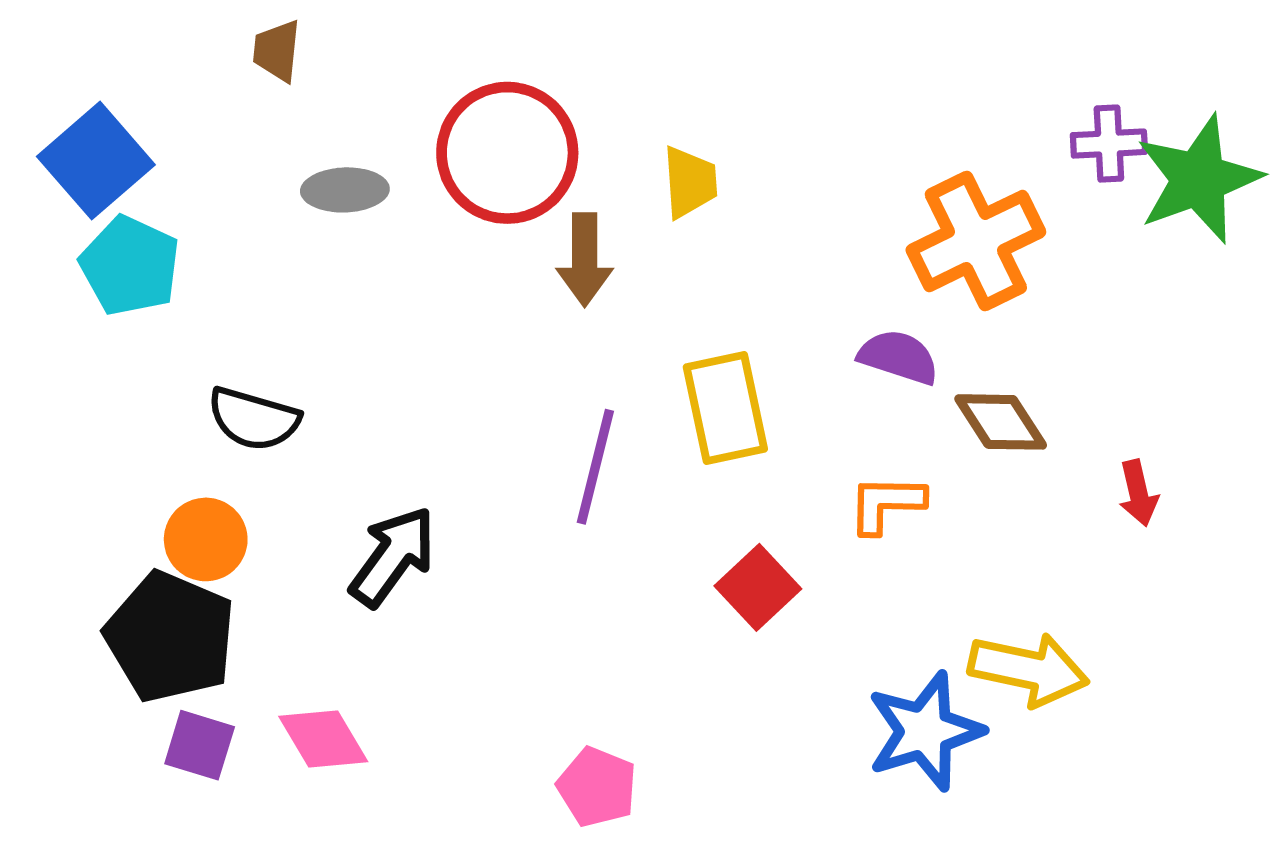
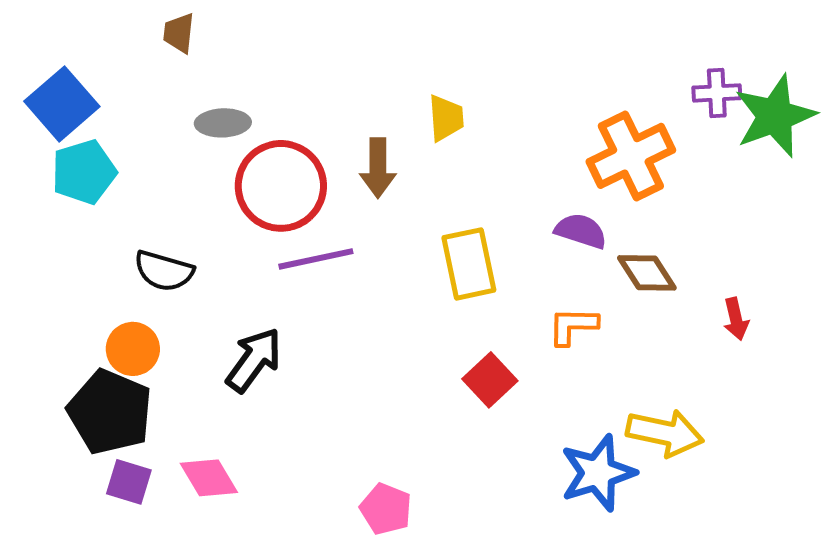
red circle: (507, 153) -> (281, 186), moved
cyan pentagon: (130, 266) -> (84, 172), turned 30
purple line: (595, 467) -> (316, 259), moved, turned 64

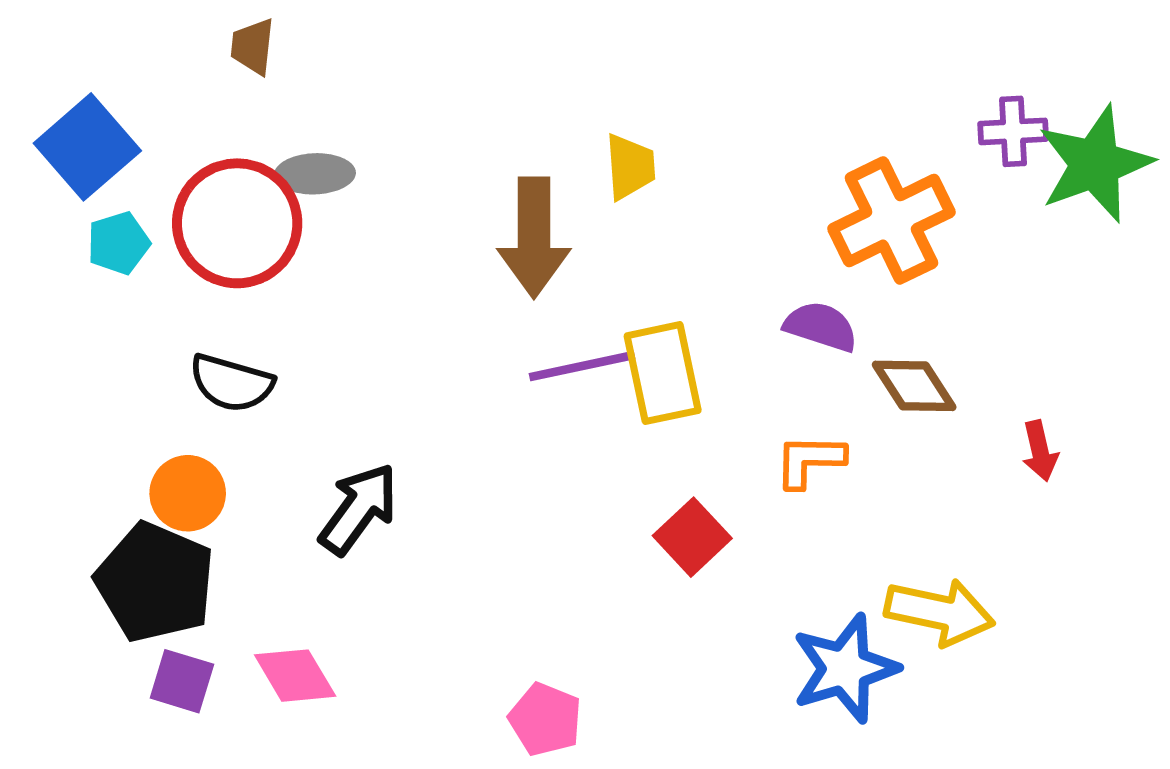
brown arrow: (378, 168) -> (534, 237), size x1.4
cyan pentagon: (84, 172) -> (118, 243), size x0.7
red circle: (281, 186) -> (237, 223), moved
purple line: (316, 259) -> (582, 366), moved

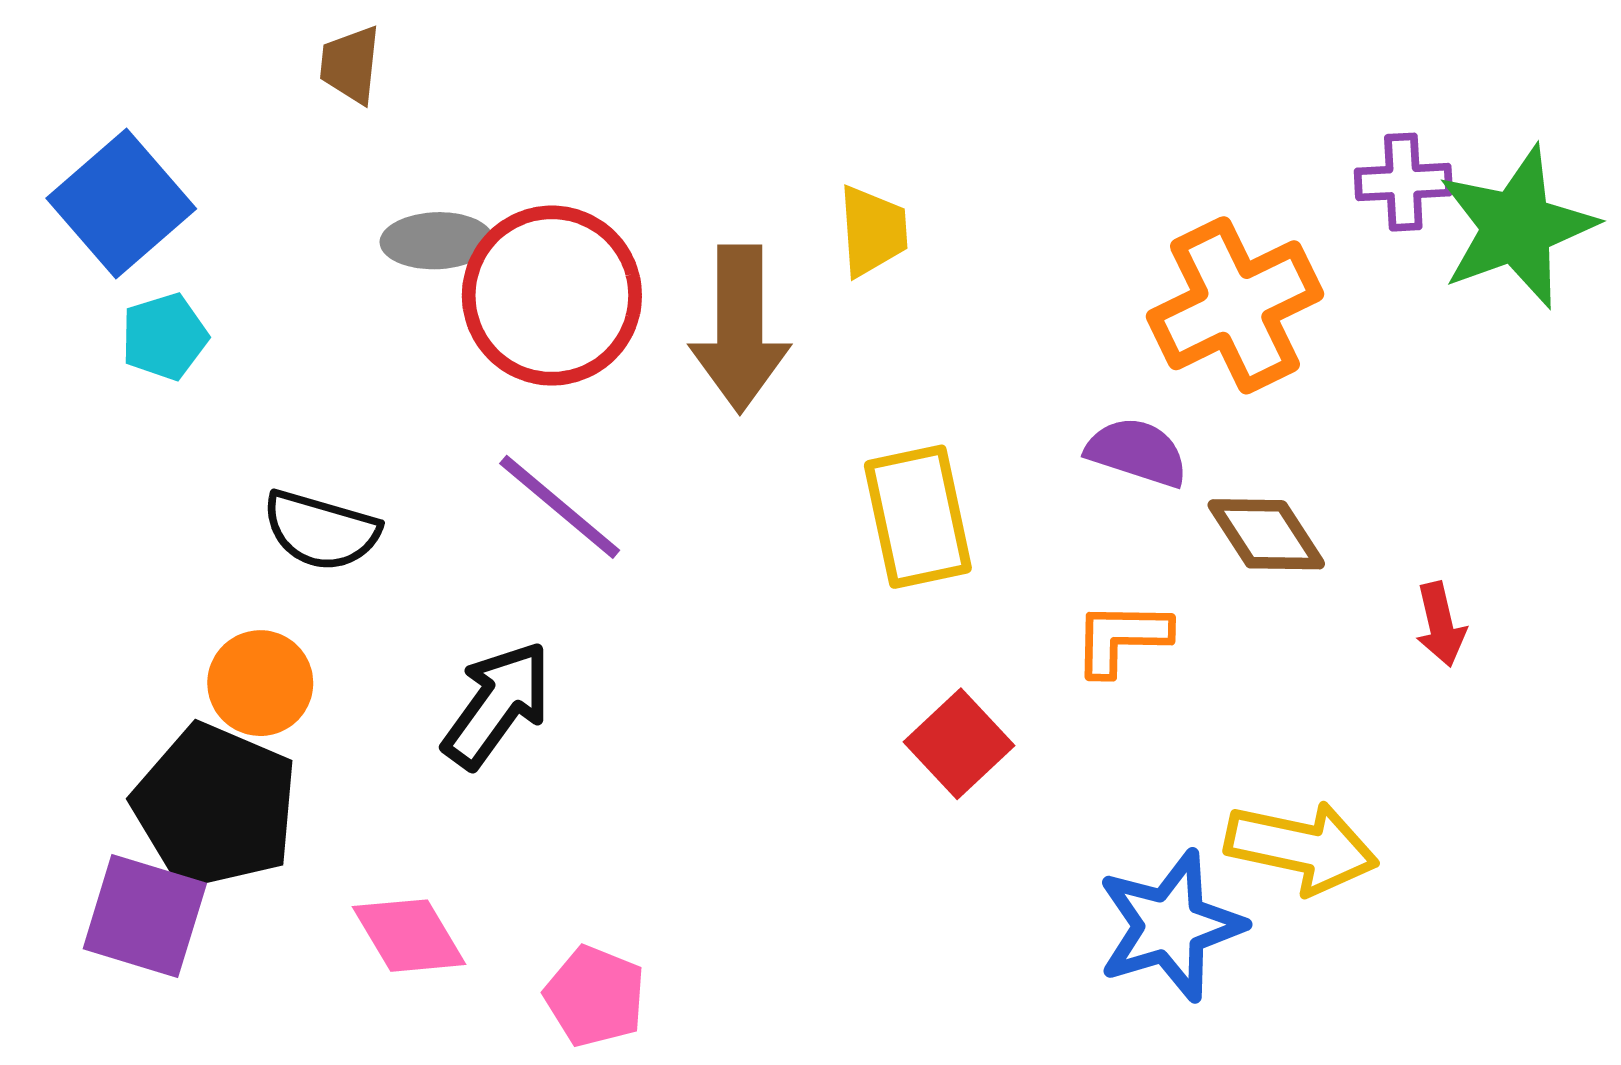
red circle: (237, 223) -> (552, 296), moved
purple line: (582, 366) -> (560, 507), moved, turned 52
purple square: (182, 681) -> (145, 916), moved, size x1.4
pink pentagon: (545, 719) -> (595, 996), moved

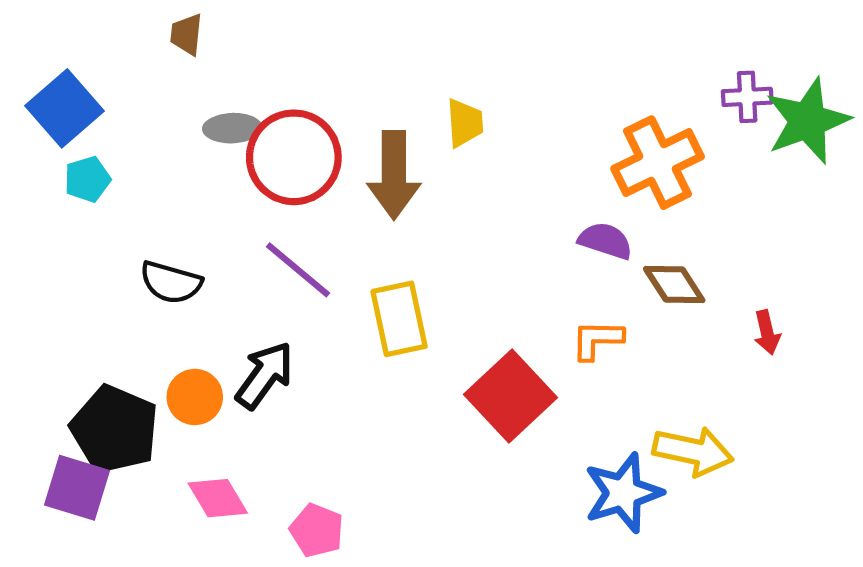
yellow rectangle: (918, 517) -> (399, 319), moved
orange circle: (260, 683) -> (195, 397), moved
red square: (959, 744) -> (511, 396), size x1.6

